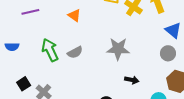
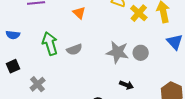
gray circle: (168, 53) -> (141, 53), moved
black square: (24, 84) -> (13, 66), moved

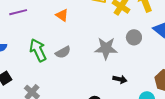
gray circle: (141, 53) -> (134, 37), moved

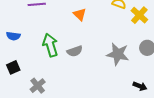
black arrow: (120, 79) -> (140, 86), moved

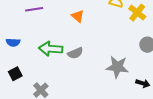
green arrow: (50, 45) -> (51, 49), turned -65
gray star: (118, 54) -> (117, 67), moved

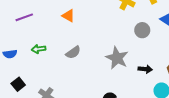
green arrow: (51, 49) -> (39, 49), moved, size x0.6
gray star: (117, 67) -> (117, 58), turned 30

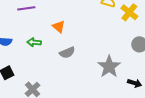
orange triangle: (68, 16) -> (59, 27), moved

